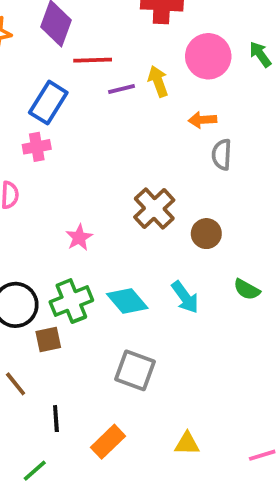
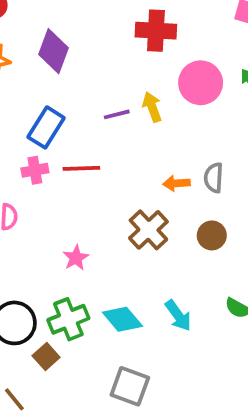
red line: (93, 60) -> (81, 168), moved
orange arrow: (202, 120) -> (176, 183), moved
brown circle: (206, 234) -> (212, 235), moved
brown square: (48, 340) -> (46, 356), turned -30

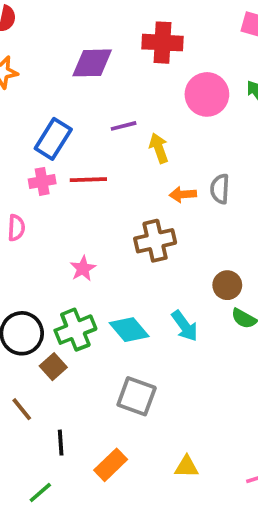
purple diamond: (53, 51) -> (92, 63), moved, turned 69
yellow arrow: (152, 107) -> (159, 148), moved
brown cross: (148, 230) -> (155, 241), turned 30
brown circle: (212, 235) -> (227, 285), moved

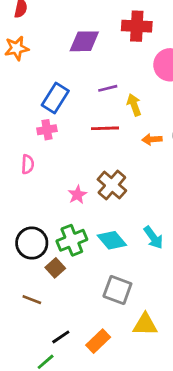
red line: (88, 180) -> (105, 128), moved
brown cross: (155, 241) -> (112, 185), moved, turned -36
brown line: (22, 409) -> (32, 300), turned -30
black line: (61, 443) -> (61, 337), moved, turned 60
yellow triangle: (187, 467) -> (145, 325), moved, size x1.4

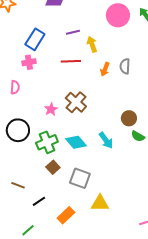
orange arrow: (152, 139) -> (105, 69), turned -64
black circle: (32, 243) -> (18, 130), moved
brown square: (55, 268) -> (53, 167), moved
black line: (61, 337) -> (39, 201), moved

